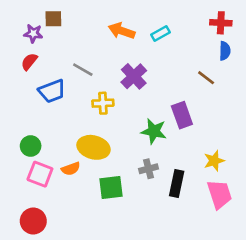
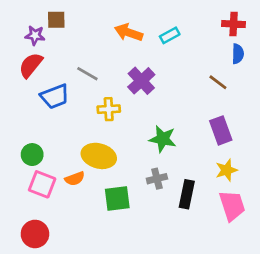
red semicircle: (29, 62) -> (31, 65), size x1.4
purple rectangle: (182, 115) -> (221, 130), moved

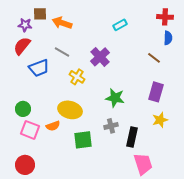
orange arrow: (129, 33) -> (62, 23), moved
yellow cross: (109, 109) -> (77, 77), turned 35
purple rectangle: (221, 130) -> (156, 92), turned 36
pink trapezoid: (232, 206) -> (143, 164), moved

